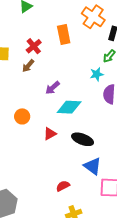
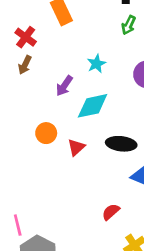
cyan star: (97, 74) -> (96, 64), moved
orange circle: (22, 116) -> (46, 133), moved

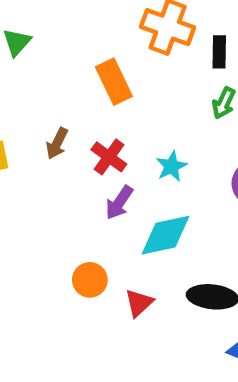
red cross: (26, 37) -> (109, 157), moved
brown arrow: (25, 65) -> (57, 143), moved

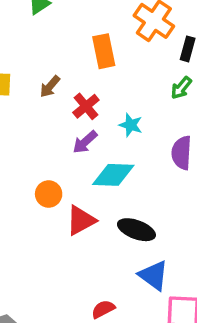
cyan star: (172, 166) -> (131, 125), turned 30
red triangle: (139, 303) -> (81, 220), size x1.4

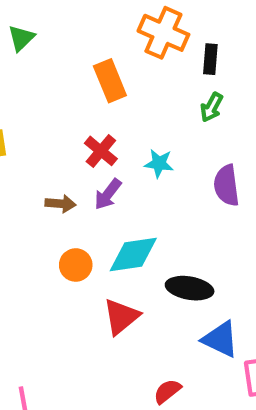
brown arrow: (50, 86) -> (61, 204), moved, turned -115
cyan diamond: (113, 175) -> (133, 254), moved
red triangle: (81, 220) -> (121, 317), moved

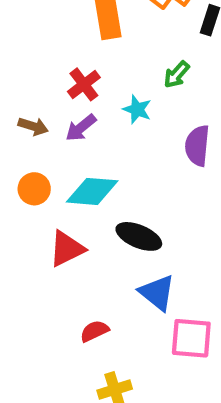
green arrow: (212, 107) -> (177, 75), moved

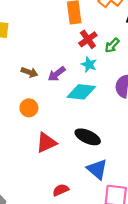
red cross: (84, 84) -> (88, 39), moved
cyan diamond: (92, 191) -> (81, 92), moved

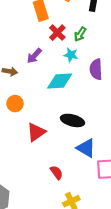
cyan star: (89, 64) -> (71, 55), moved
purple arrow: (57, 74) -> (34, 56), moved
red semicircle: (61, 190) -> (57, 173), turned 88

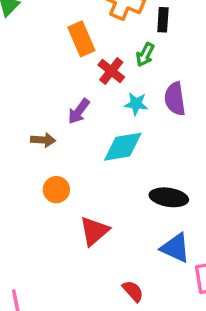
green arrow: (80, 34) -> (145, 55), moved
purple semicircle: (96, 69) -> (175, 99), moved
black ellipse: (72, 120) -> (169, 197), moved

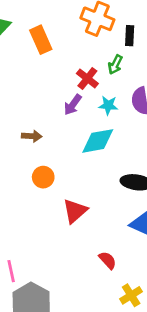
orange rectangle: (81, 39) -> (41, 40), moved
purple arrow: (79, 111) -> (73, 105), moved

